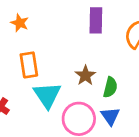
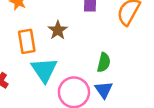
brown star: (85, 75) -> (58, 30), moved

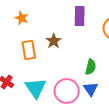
cyan triangle: (44, 70) -> (36, 88), moved

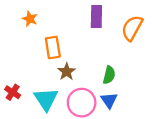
brown star: (54, 41) -> (67, 72), moved
orange rectangle: (29, 50) -> (53, 47), moved

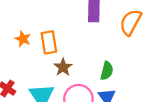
orange star: (30, 19) -> (23, 39), moved

